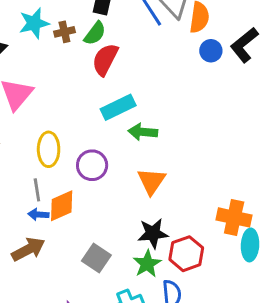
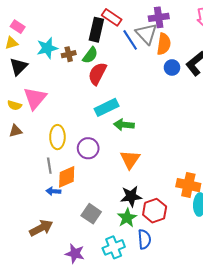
blue arrow: (38, 215) -> (53, 191), moved
brown arrow: (28, 249) -> (41, 228), moved

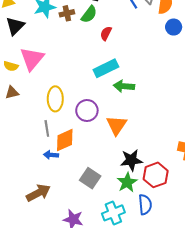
red semicircle: (97, 74) -> (106, 33), moved, size x0.6
orange triangle: (130, 160) -> (117, 125), moved

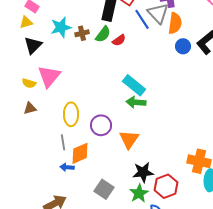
red semicircle: (106, 33) -> (119, 40), moved, turned -152
cyan rectangle: (106, 68) -> (134, 85), moved, turned 65

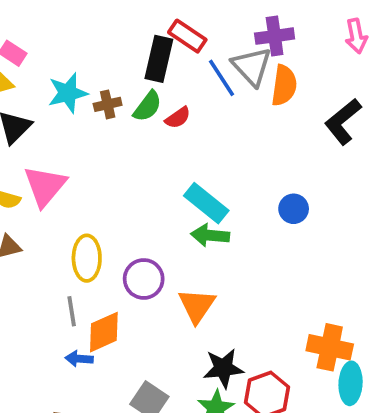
blue circle: (183, 46) -> (294, 209), moved

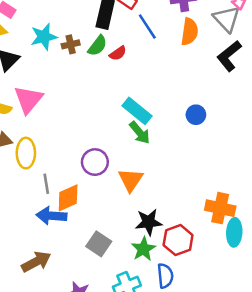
gray triangle: (252, 66) -> (227, 19), moved
green arrow: (210, 235) -> (140, 133), turned -135
yellow ellipse: (87, 258) -> (26, 153), moved
blue arrow: (79, 359) -> (51, 216), size x1.6

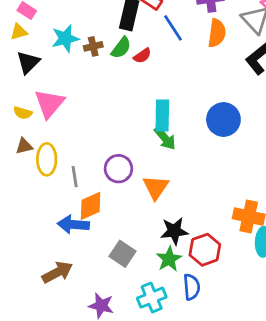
cyan rectangle: (137, 111) -> (162, 116), turned 52
blue circle: (196, 115) -> (223, 120), size x1.6
gray line: (46, 184) -> (75, 177), moved

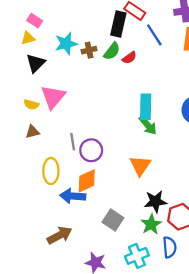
yellow ellipse: (47, 159) -> (51, 171), moved
purple circle: (118, 169) -> (91, 150), moved
gray line: (75, 177) -> (73, 142), moved

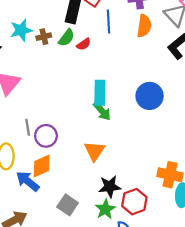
blue line: (154, 35) -> (109, 22), turned 30
blue arrow: (73, 196) -> (28, 181), turned 35

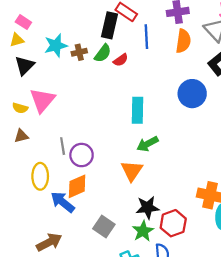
blue circle: (150, 96) -> (192, 94), moved
green arrow: (102, 111) -> (147, 144), moved, turned 102

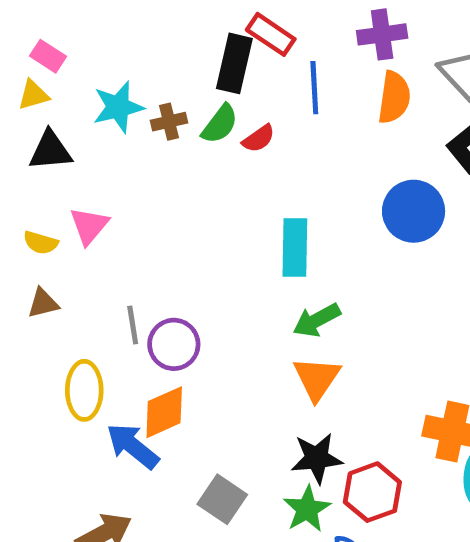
black triangle: (25, 66) -> (50, 151), turned 40
pink triangle: (42, 100) -> (89, 226), size x0.7
orange triangle: (132, 171) -> (317, 378), moved

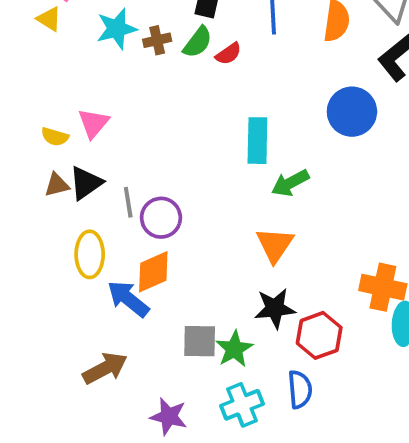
yellow triangle: (33, 95) -> (49, 19), turned 48
black triangle: (50, 151) -> (86, 183), moved, turned -30
green arrow: (317, 320) -> (290, 183), moved
gray square: (222, 499) -> (200, 341), turned -33
green star: (307, 509) -> (234, 349), moved

